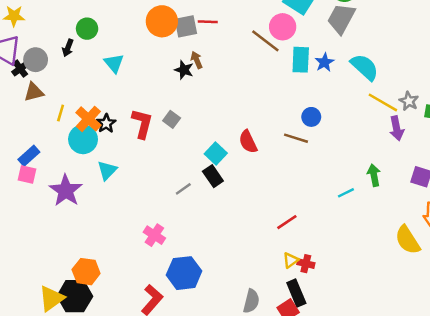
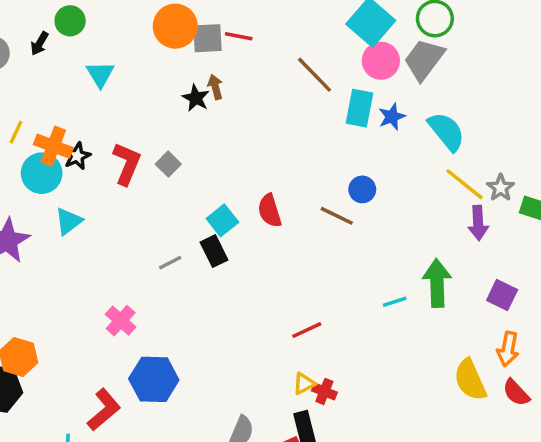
pink circle: (283, 27) -> (381, 61), moved
orange cross: (88, 119) -> (53, 146), turned -30
green arrow: (374, 175) -> (437, 283), size x1.5

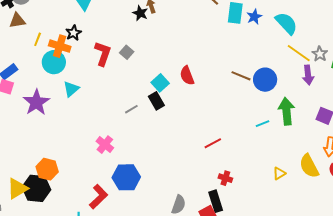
black star: (77, 156) -> (73, 33), moved
blue circle: (362, 189) -> (265, 80), moved, size x1.5
brown line: (337, 216) -> (241, 76), moved
yellow triangle: (304, 384) -> (279, 173), moved

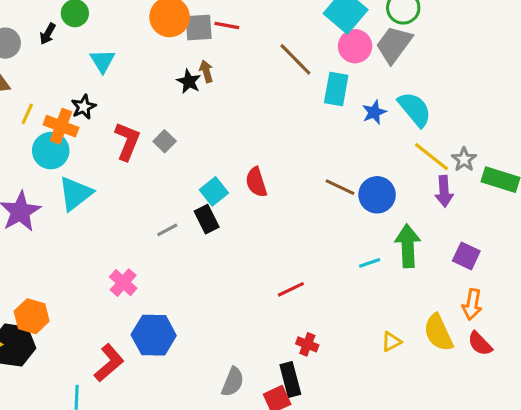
blue star: (254, 17) -> (374, 112), moved
cyan triangle: (71, 89) -> (75, 194), size x1.4

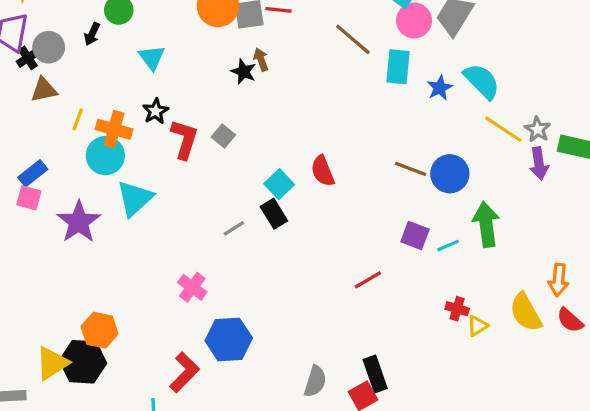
black star: (84, 107) -> (156, 111), moved
purple arrow: (444, 191) -> (539, 164), moved
purple square: (466, 256) -> (415, 235), moved
red cross: (307, 344) -> (457, 309), moved

